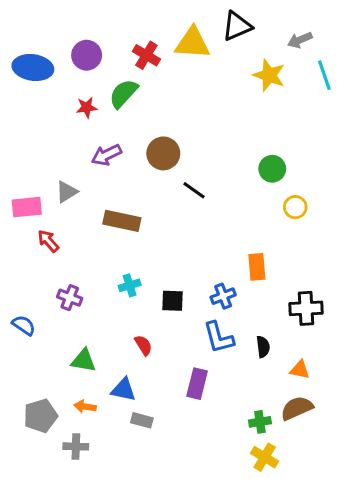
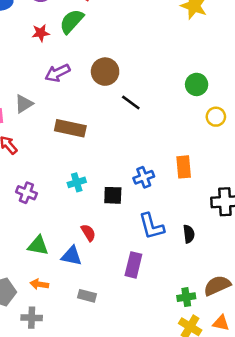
blue cross: (223, 296) -> (144, 177), moved
orange triangle: (300, 370) -> (221, 323), moved
blue triangle: (123, 390) -> (72, 256), moved

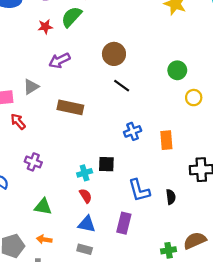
brown circle: (105, 72) -> (114, 54), moved
blue cross: (144, 177) -> (133, 131), moved
cyan cross: (77, 182) -> (85, 173), moved
blue triangle: (72, 256) -> (87, 224), moved

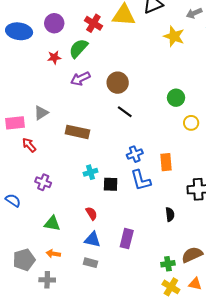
purple arrow: (59, 60) -> (80, 79), moved
cyan cross: (85, 173) -> (90, 172), moved
blue L-shape: (139, 190) -> (141, 180), moved

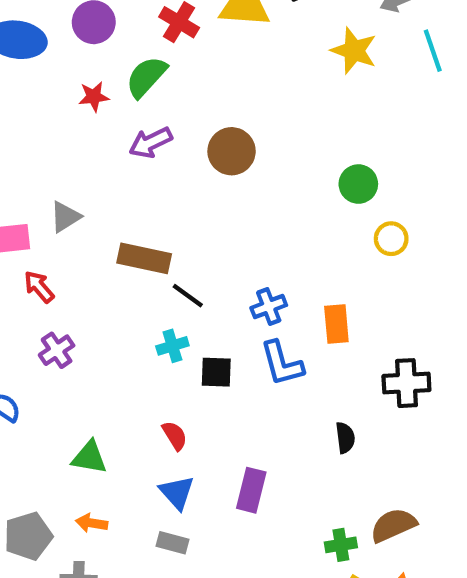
black line: (125, 112) -> (188, 296), moved
purple cross: (43, 182) -> (57, 350), moved, turned 35
blue triangle: (92, 240) -> (177, 492), turned 36

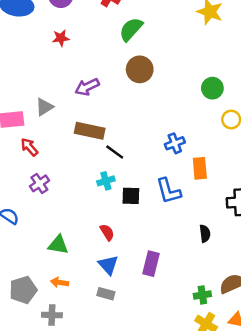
green semicircle: (146, 77) -> (131, 29), moved
purple arrow: (151, 142) -> (87, 87), moved
blue cross: (269, 306) -> (175, 143), moved

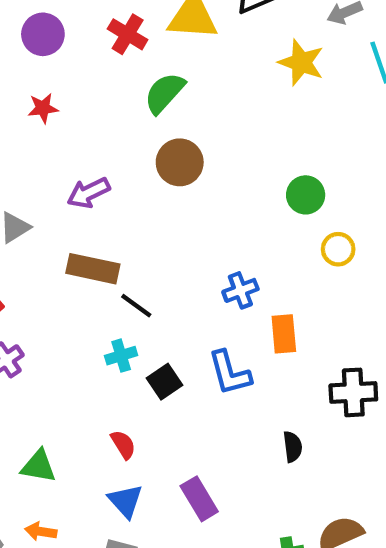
black square: (131, 196) -> (164, 382), turned -36
purple rectangle: (151, 264) -> (199, 499), turned -45

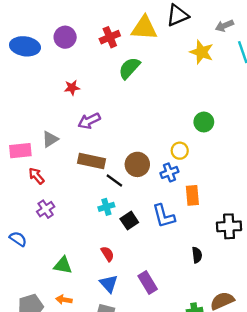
red cross: (128, 34) -> (110, 37), turned 36
red star: (43, 108) -> (72, 88), moved
brown circle: (180, 162) -> (137, 164), moved
yellow circle: (338, 249) -> (180, 151), moved

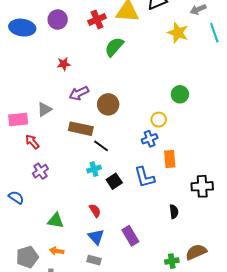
brown circle: (137, 164) -> (108, 104), moved

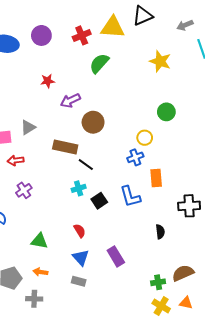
yellow star: (178, 33) -> (160, 61), moved
purple arrow: (79, 93) -> (70, 101), moved
red arrow: (32, 142) -> (16, 160), turned -56

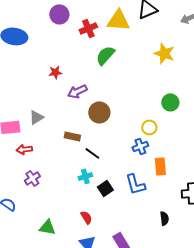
purple circle: (41, 35) -> (59, 14), moved
brown rectangle: (65, 147) -> (72, 136), size x0.7

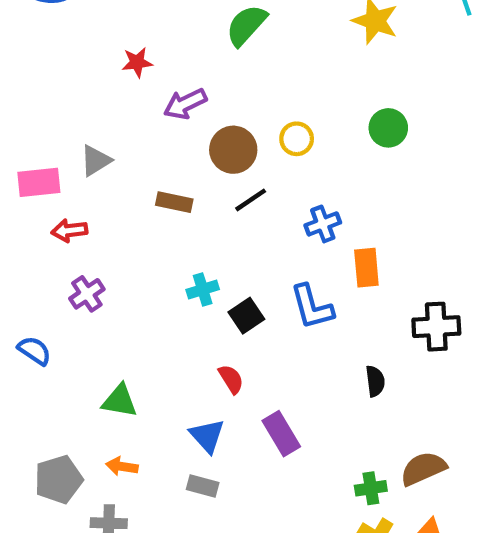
yellow circle: (149, 127) -> (297, 139), moved
black line: (92, 153) -> (251, 200), moved, turned -70
red semicircle: (86, 217) -> (231, 379), moved

